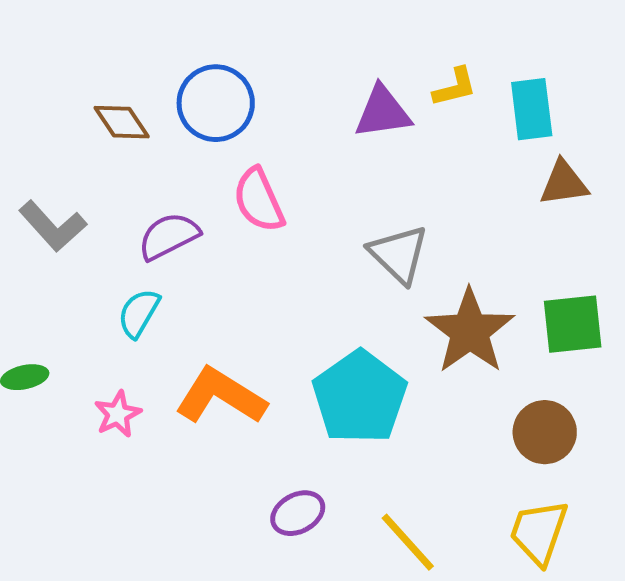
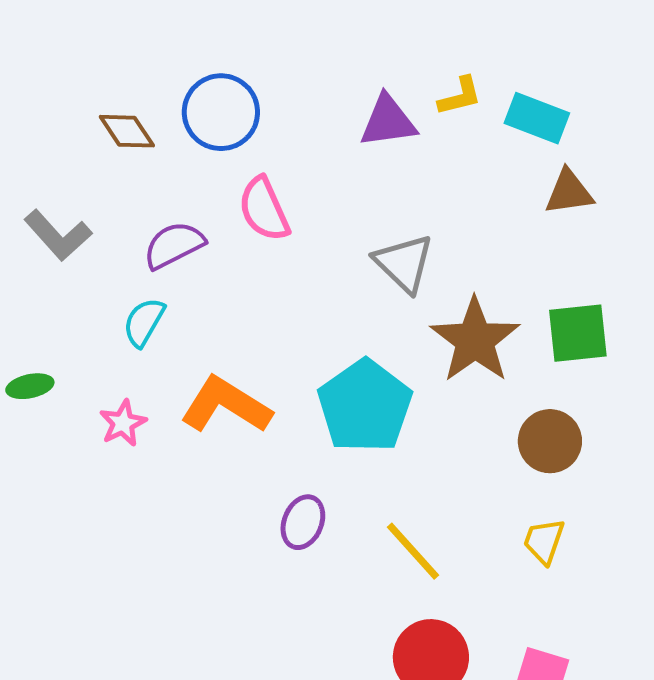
cyan rectangle: (532, 109) -> (537, 118), turned -62
purple ellipse: (298, 513) -> (303, 522), turned -40
yellow trapezoid: (539, 532) -> (544, 541), size x0.7

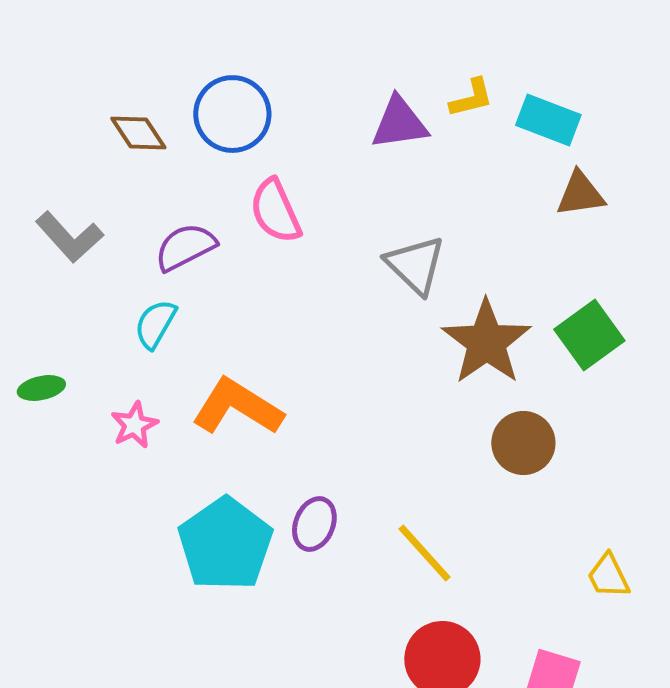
green square: (578, 333) -> (589, 335), turned -30
cyan pentagon: (365, 406) -> (225, 544), moved
brown circle: (550, 441) -> (523, 443), moved
yellow trapezoid: (544, 541) -> (608, 576), moved, turned -45

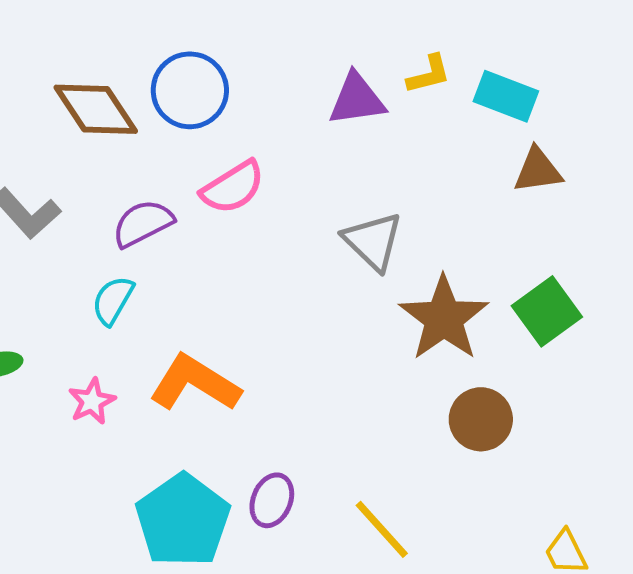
brown diamond: (138, 133) -> (96, 109), size x1.5
pink semicircle: (275, 211) -> (233, 187), turned -98

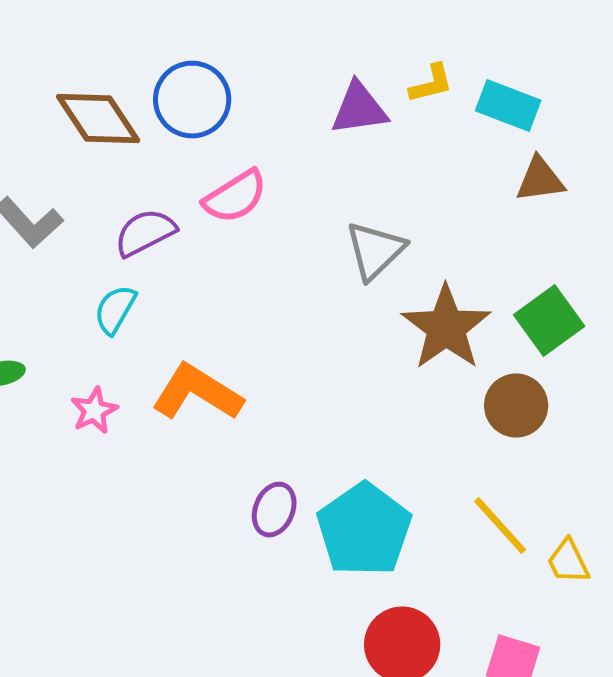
gray triangle: (373, 241) -> (375, 251), turned 32
brown circle: (481, 419) -> (516, 406), moved
cyan pentagon: (183, 520) -> (364, 530), moved
yellow line: (382, 529) -> (500, 526), moved

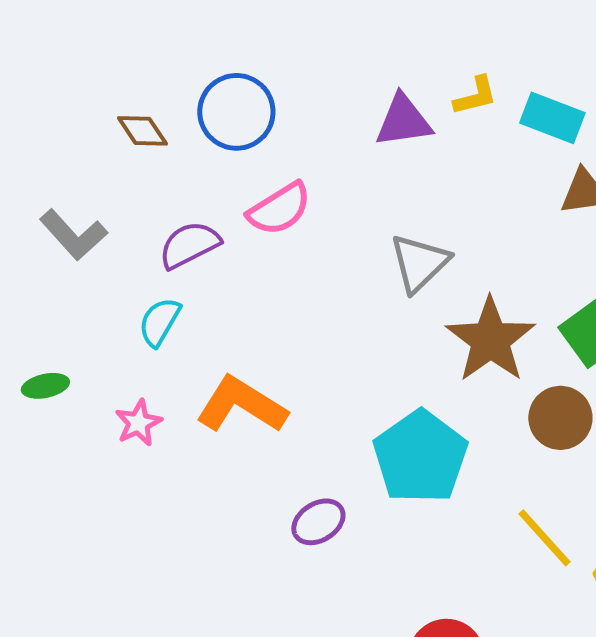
brown diamond: (98, 119) -> (142, 131), size x0.6
purple ellipse: (274, 510) -> (318, 522), turned 36
cyan pentagon: (364, 530) -> (420, 457), moved

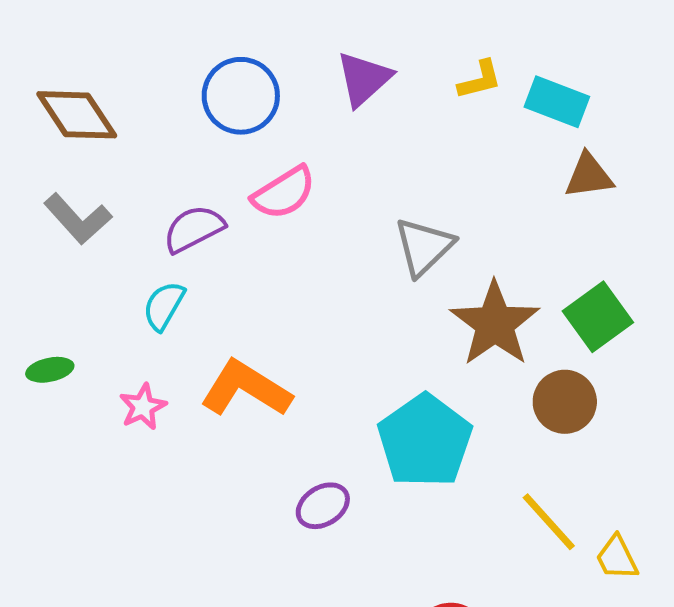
purple triangle: (403, 121) -> (364, 79), moved, turned -34
brown diamond: (142, 131) -> (77, 115), moved, size x1.6

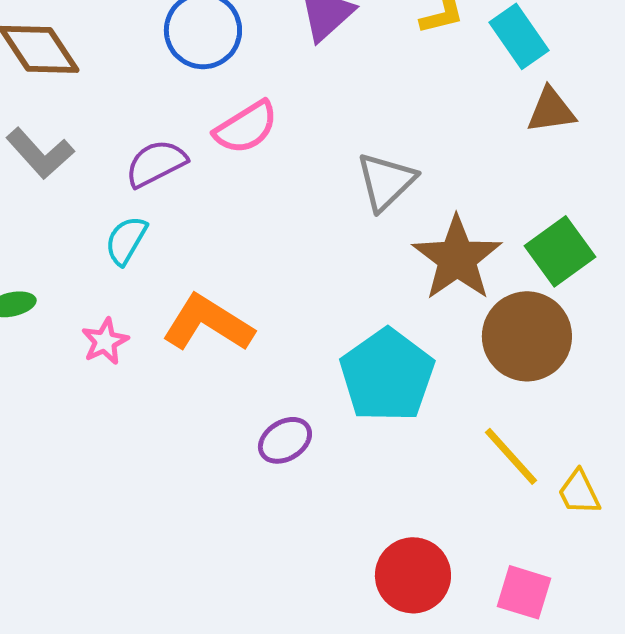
cyan rectangle: (557, 102) -> (519, 36), turned 34
brown circle: (565, 402) -> (527, 336), size x1.4

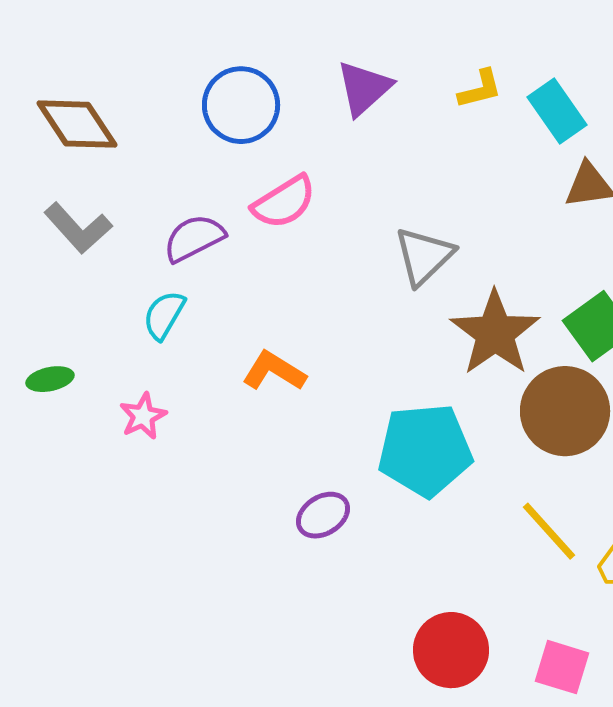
orange L-shape: (208, 323) -> (274, 371), moved, size x0.7
cyan pentagon: (387, 375) -> (425, 450), turned 30

